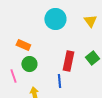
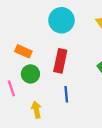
red rectangle: (68, 61) -> (60, 61), moved

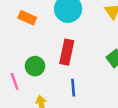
orange rectangle: (23, 51) -> (27, 18), moved

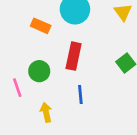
orange rectangle: (27, 18) -> (41, 26), moved

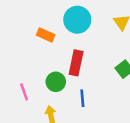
green circle: (39, 71) -> (56, 82), moved

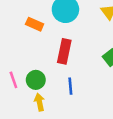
green circle: (56, 82) -> (36, 80), moved

